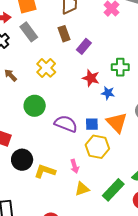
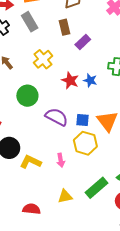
red star: (91, 78) -> (70, 80), moved
blue star: (108, 93) -> (90, 80), moved
yellow triangle: (82, 189) -> (65, 196), moved

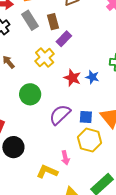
brown rectangle: (64, 27) -> (53, 22), moved
purple rectangle: (83, 42) -> (64, 39), moved
purple semicircle: (57, 117) -> (60, 115), turned -70
yellow L-shape: (31, 162) -> (47, 172), moved

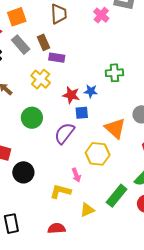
purple rectangle: (64, 39) -> (57, 58), turned 63
blue square: (86, 117) -> (82, 113), moved

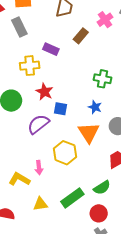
brown rectangle: (44, 42) -> (81, 36), moved, turned 49
yellow cross: (41, 79) -> (30, 66), turned 30
blue star: (91, 91) -> (95, 107), moved
red star: (71, 95) -> (44, 92), moved

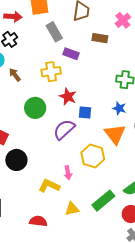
gray rectangle: (19, 27) -> (54, 32), moved
brown rectangle: (81, 36) -> (100, 38), turned 63

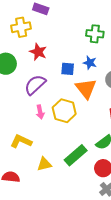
blue square: (85, 112) -> (68, 69), moved
pink arrow: (68, 173) -> (40, 112), moved

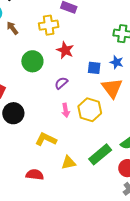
purple semicircle: (35, 85) -> (61, 83), size x0.6

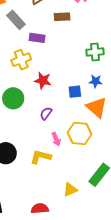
yellow L-shape: (46, 139) -> (41, 157), moved

